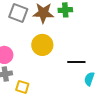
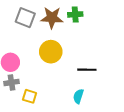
cyan semicircle: (89, 79) -> (78, 96), moved

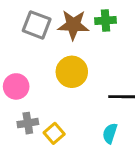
gray cross: (11, 82) -> (28, 123), moved
yellow square: (30, 96) -> (54, 133), moved, turned 32

